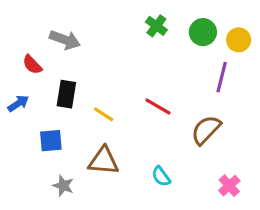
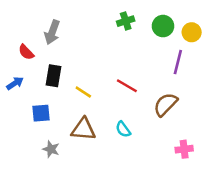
green cross: (156, 26) -> (126, 21), turned 35
gray arrow: (65, 40) -> (52, 32), turned 90
cyan semicircle: (161, 176) -> (123, 129), moved
pink cross: (229, 186) -> (184, 149), turned 35

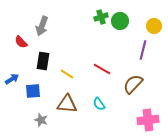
green circle: (163, 26) -> (120, 21), moved
blue arrow: (15, 83) -> (12, 79), moved
pink cross: (184, 149) -> (148, 120), size x1.5

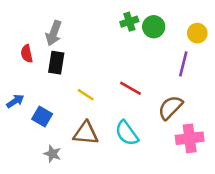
red semicircle: (21, 42) -> (27, 54), turned 32
black rectangle: (43, 61) -> (56, 63), moved
blue square: (33, 91) -> (42, 116), turned 35
cyan semicircle: (99, 104) -> (127, 133), size x1.5
pink cross: (148, 120) -> (190, 138), moved

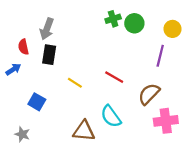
blue arrow: (15, 101) -> (13, 69), moved
brown triangle: (86, 133) -> (84, 131), moved
gray star: (52, 154) -> (22, 134), moved

